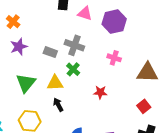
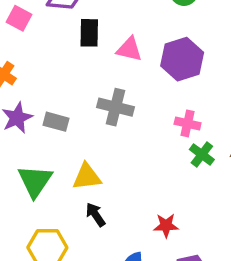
gray rectangle: (50, 52) -> (56, 122), moved
green cross: (73, 69) -> (202, 154), moved
red star: (100, 92) -> (166, 225), moved

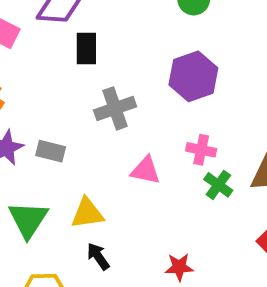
pink triangle: (129, 49) -> (146, 170), moved
gray cross: (115, 107) -> (115, 108), moved, turned -32

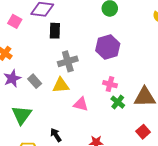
gray rectangle: (51, 151) -> (35, 81), turned 32
pink triangle: (146, 170) -> (81, 104), moved
yellow triangle: (87, 213) -> (61, 85), moved

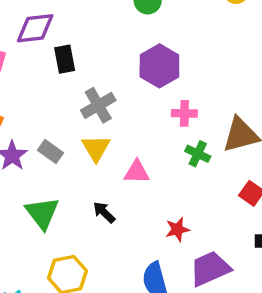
pink cross: (110, 84) -> (184, 113), moved
yellow triangle: (61, 85) -> (96, 148), turned -42
black arrow: (56, 135) -> (104, 212), moved

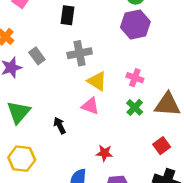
purple hexagon: (159, 66) -> (135, 24), moved
yellow triangle: (96, 148) -> (97, 81), moved, turned -45
gray rectangle: (50, 152) -> (37, 56), moved

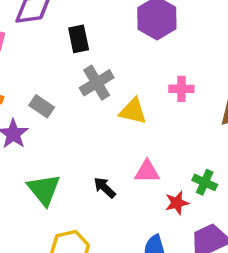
black rectangle: (68, 15) -> (79, 39), moved
pink triangle: (90, 106) -> (147, 171), moved
green cross: (135, 107) -> (205, 182), moved

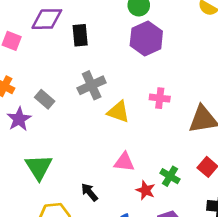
black rectangle: (79, 39) -> (80, 35), moved
black arrow: (105, 188) -> (89, 192), moved
red star: (177, 203) -> (146, 190), turned 30

